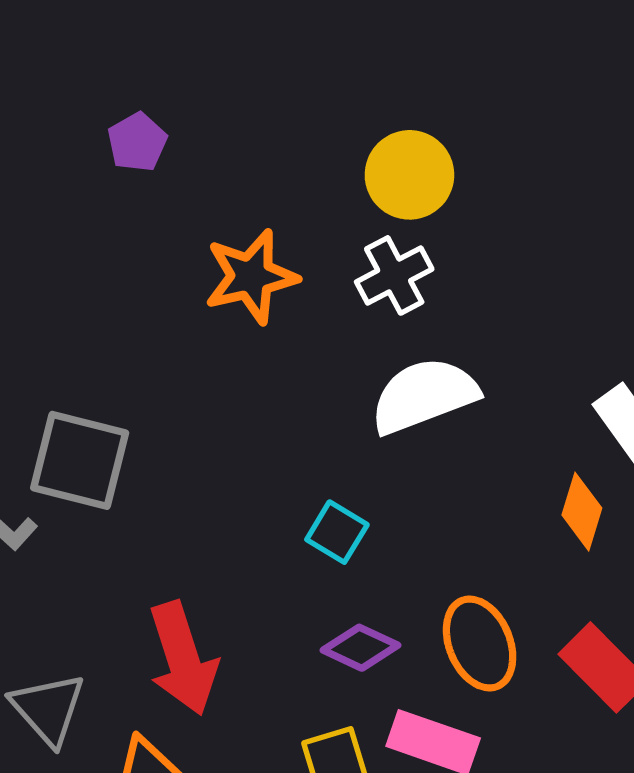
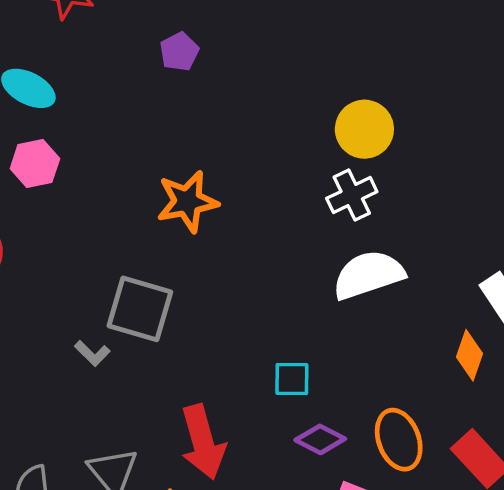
purple pentagon: (137, 142) -> (179, 52), moved
orange star: (251, 277) -> (187, 202), moved
cyan square: (337, 532) -> (292, 379), moved, turned -33

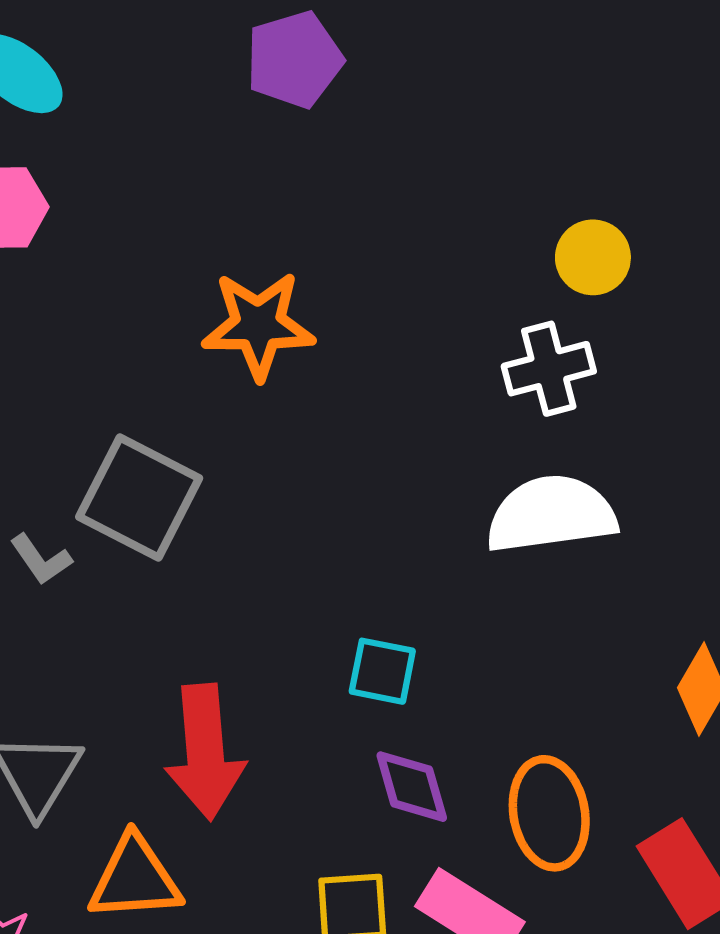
purple pentagon: (179, 52) -> (294, 59), size x1.4
yellow circle: (364, 129) -> (593, 257), size x0.7
purple diamond: (320, 439) -> (412, 787), turned 36

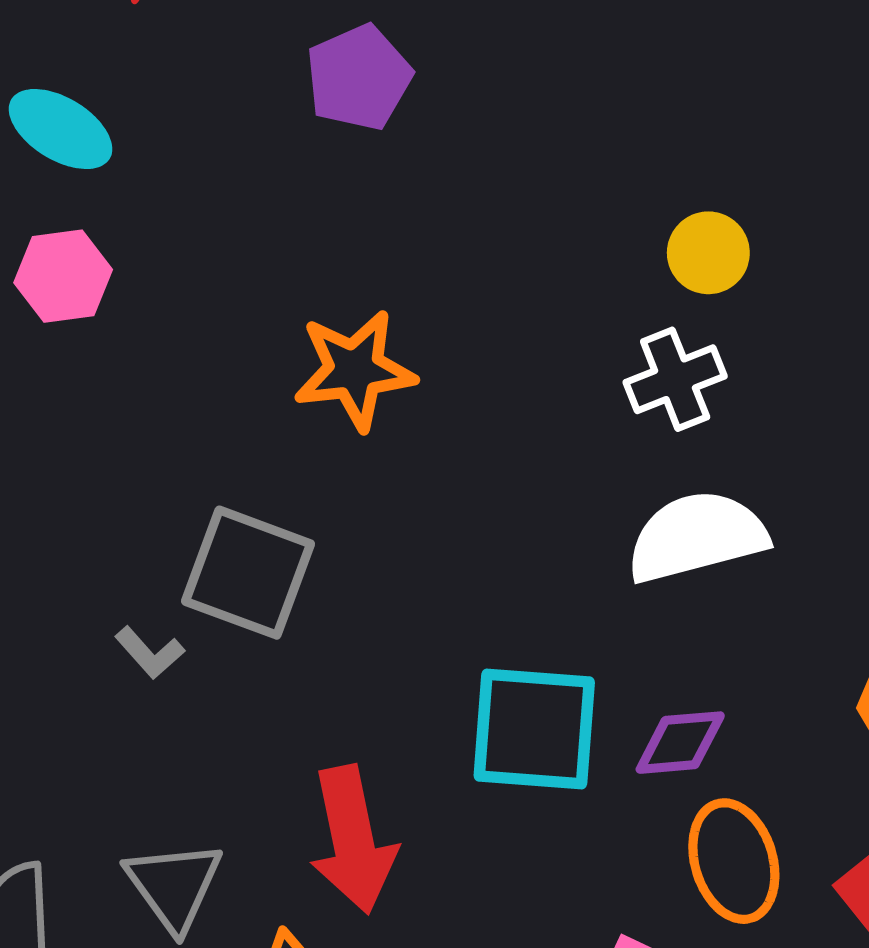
cyan square: (382, 671) -> (534, 729), size x1.8
purple diamond: (412, 787) -> (680, 743), moved, turned -72

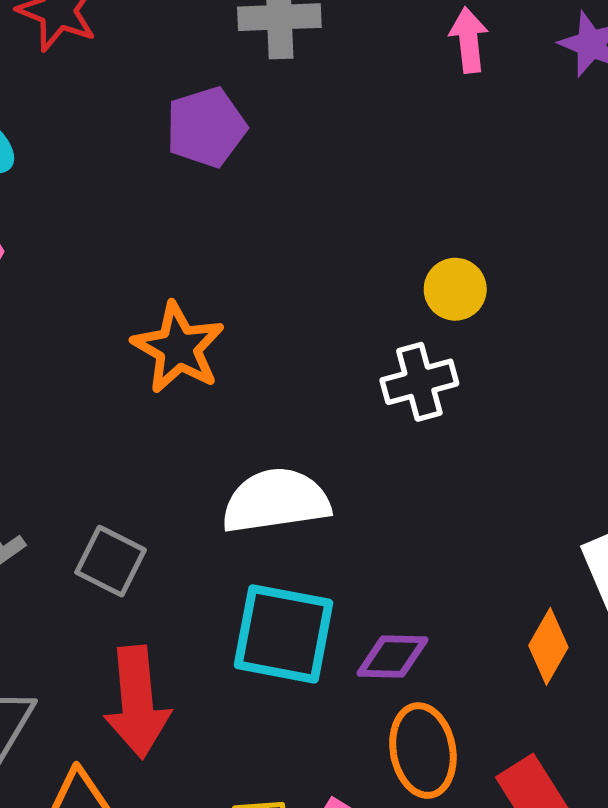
orange star: (355, 370) -> (178, 348), turned 30
white semicircle: (697, 537) -> (276, 501), moved
gray square: (248, 573) -> (111, 561), moved, size x0.7

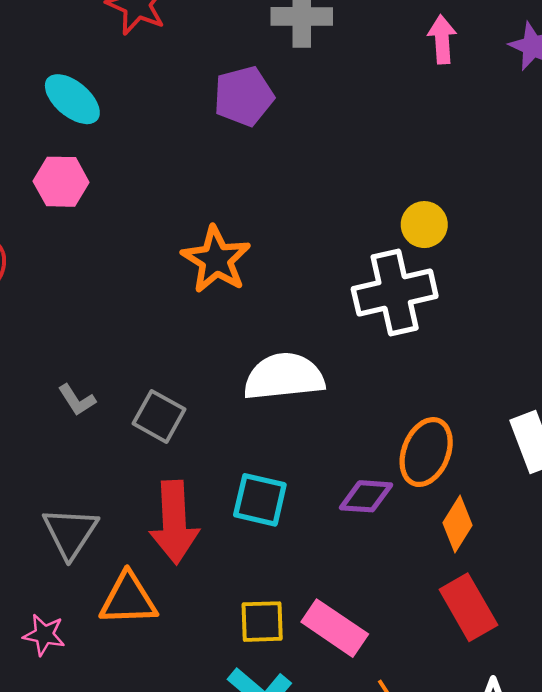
white cross: (419, 382) -> (395, 292), size x1.5
cyan square: (283, 634) -> (260, 500), moved, size x0.7
orange diamond: (548, 646) -> (458, 524), moved
orange ellipse: (423, 751) -> (426, 452), moved, turned 30

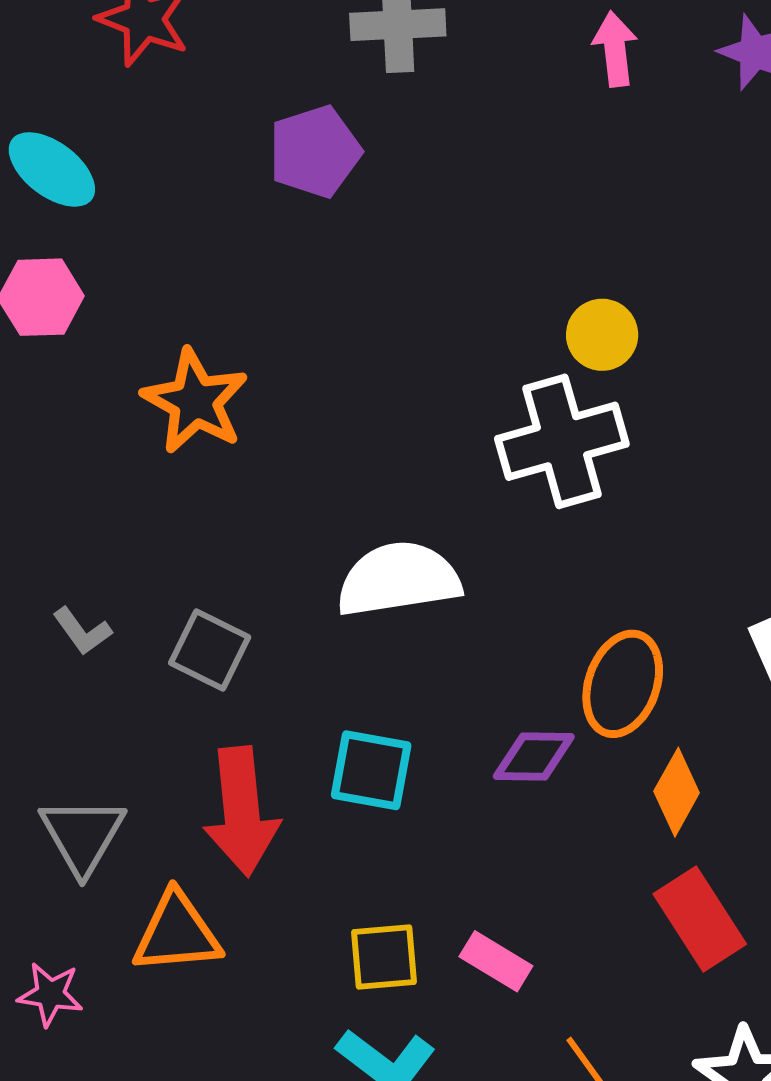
orange star: (216, 260) -> (195, 401), moved
pink rectangle: (335, 628) -> (496, 961), size x0.7

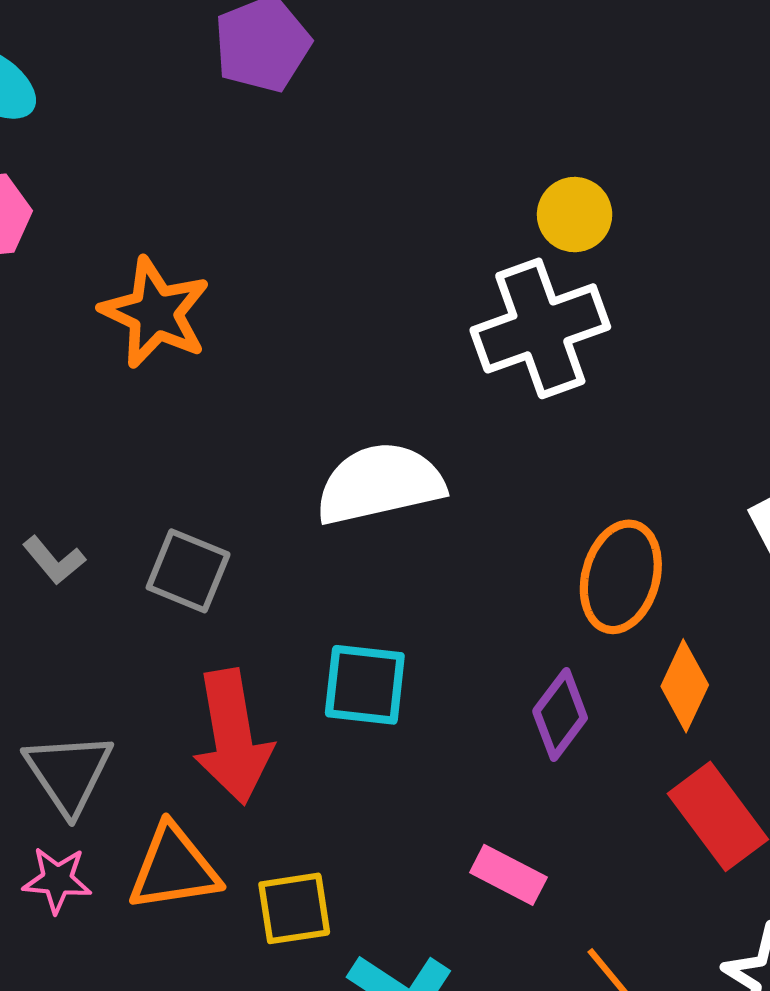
purple diamond: (534, 757) -> (560, 714), moved, turned -50
yellow square: (384, 957) -> (294, 908), moved
pink star: (50, 994) -> (57, 880), moved

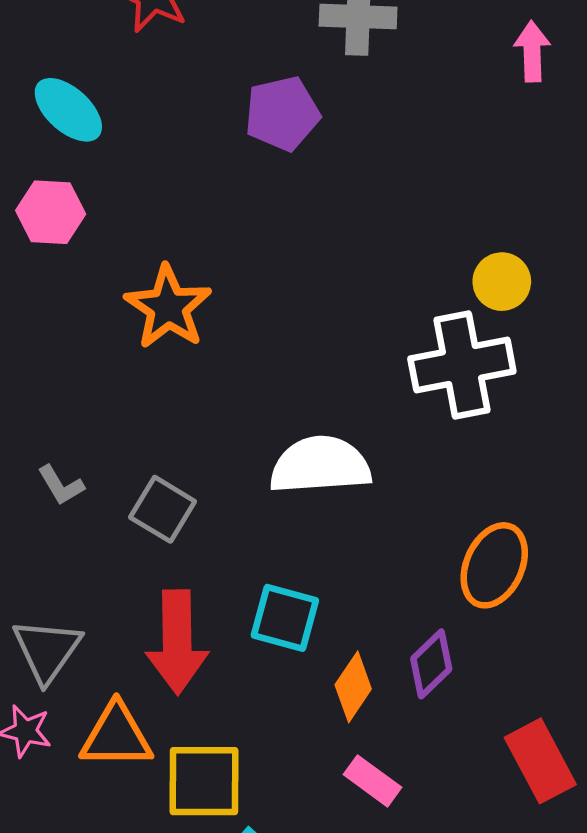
orange diamond: (685, 686) -> (353, 687), moved
yellow square: (294, 908) -> (204, 781), size x1.4

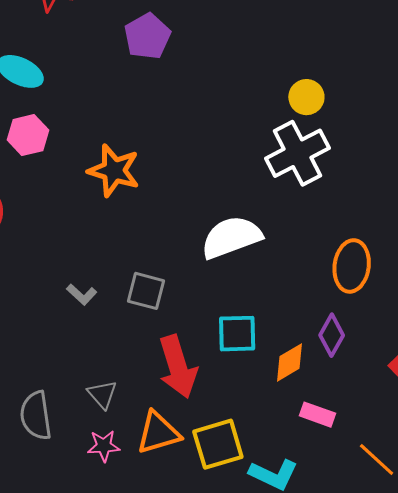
gray triangle: (47, 650) -> (102, 394), size x0.7
orange diamond: (353, 687) -> (290, 362), turned 42

